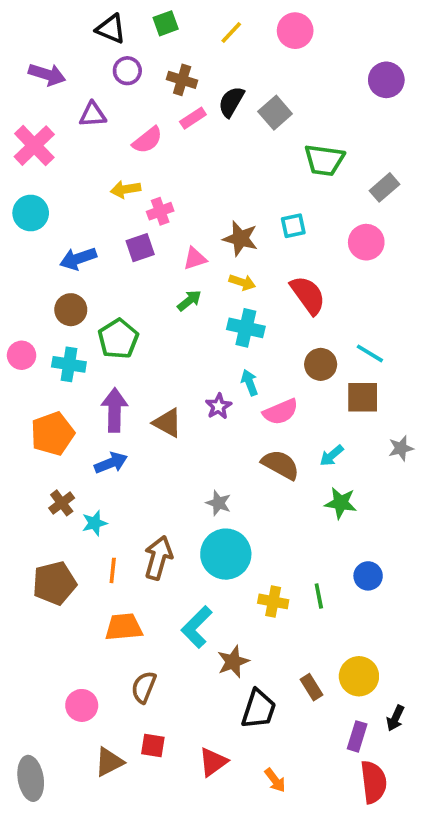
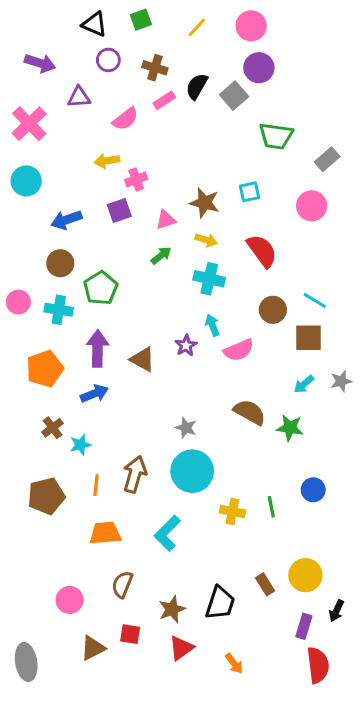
purple circle: (386, 80) -> (259, 68), moved
cyan arrow: (332, 456) -> (304, 384), moved
brown semicircle: (281, 465) -> (250, 412), moved
brown star: (233, 662) -> (172, 609), moved

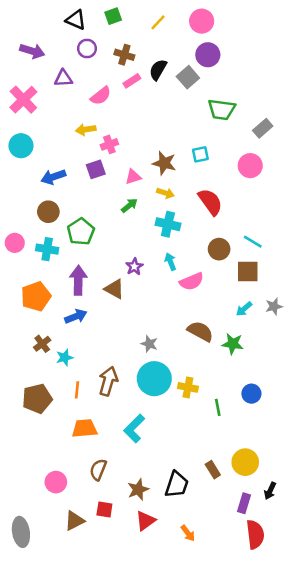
purple star: (186, 345) -> (134, 267), moved
yellow cross: (233, 511) -> (188, 387), moved

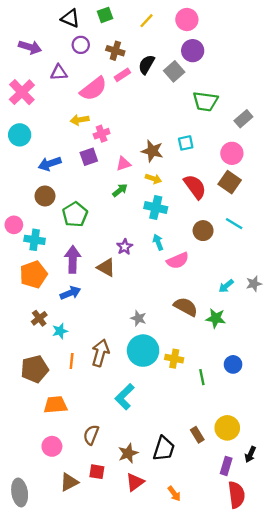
pink semicircle: (101, 96) -> (93, 89), size x1.4
cyan cross: (47, 249) -> (35, 240), moved
brown square: (248, 272) -> (230, 182), moved, turned 35
orange trapezoid: (84, 429) -> (55, 405), moved

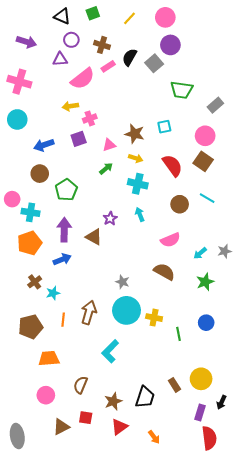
purple triangle: (59, 73) -> (60, 59), moved
pink cross: (22, 92) -> (19, 82), turned -30
pink semicircle: (178, 261) -> (170, 240), moved
green star: (216, 318) -> (205, 282), moved, turned -30

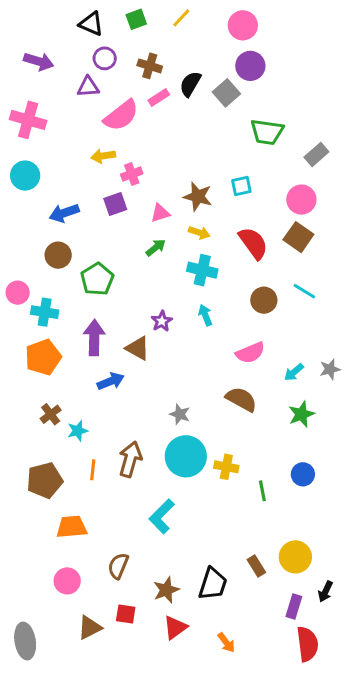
yellow line: (130, 18) -> (181, 18), moved
blue arrow: (62, 259) -> (111, 381), moved

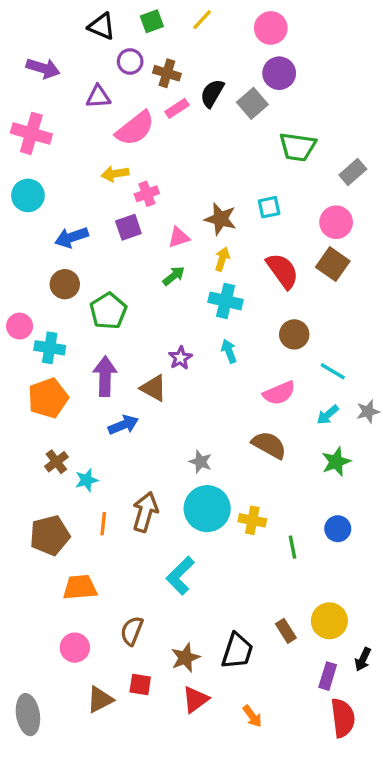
purple circle: (105, 58) -> (130, 61), moved
yellow arrow: (199, 233) -> (222, 259), turned -90
cyan line: (304, 291) -> (333, 371), moved

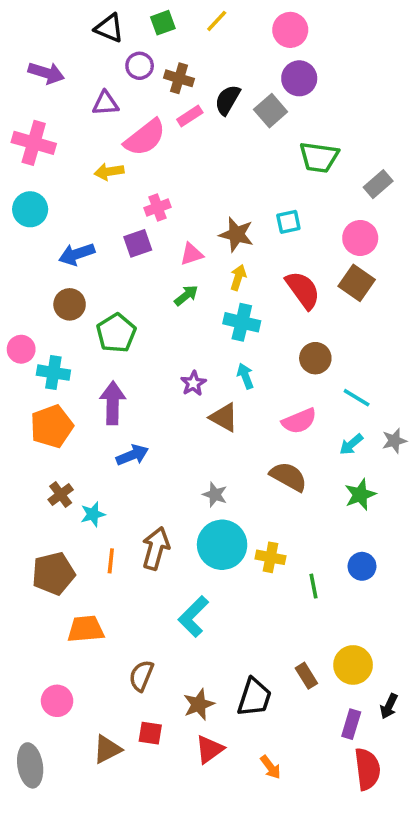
yellow arrow: (115, 174) -> (109, 172), moved
brown triangle: (154, 388) -> (224, 417), moved
pink circle: (75, 648) -> (57, 701), moved

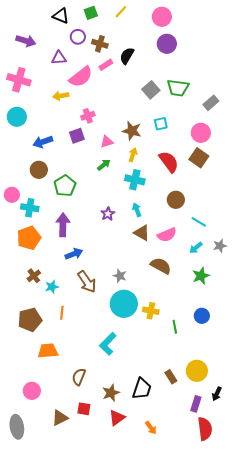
gray square: (271, 111) -> (151, 90), moved
brown triangle: (224, 417) -> (142, 233), moved
brown arrow: (156, 548) -> (87, 282), moved, turned 130

